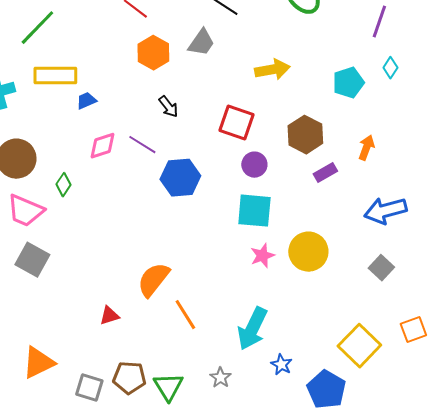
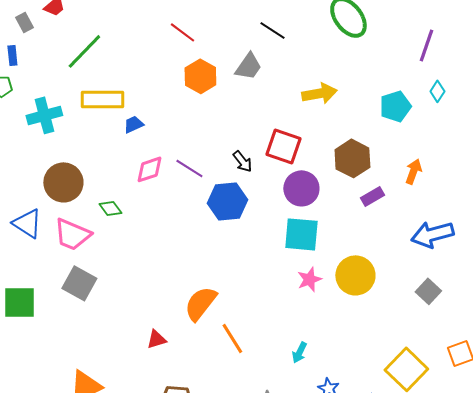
black arrow: (168, 107) -> (242, 161), moved
purple circle: (254, 165) -> (301, 188), size x1.4
green diamond: (63, 185) -> (110, 208), turned -70
cyan arrow: (252, 329) -> (299, 352), size x0.5

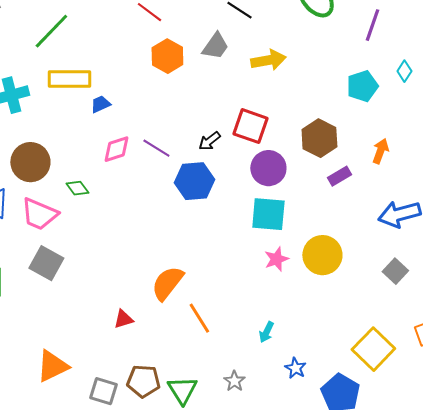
purple line: (426, 45) -> (372, 25), moved
yellow arrow: (319, 93) -> (268, 60), moved
black arrow: (242, 161) -> (209, 141), turned 90

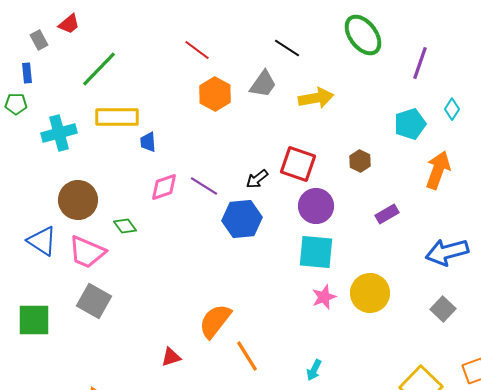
blue trapezoid: (100, 104) -> (148, 142), turned -70
brown hexagon: (319, 138) -> (360, 161), moved, size x0.6
orange arrow: (380, 151) -> (438, 170), moved, size x1.5

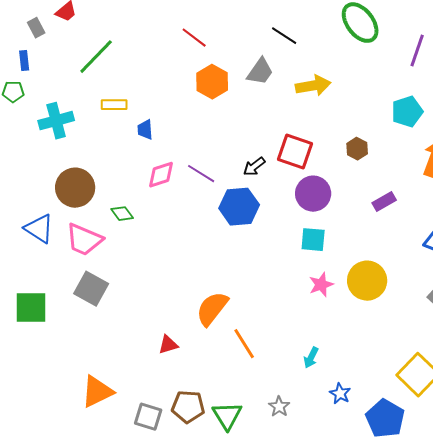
yellow rectangle: (117, 117) -> (114, 105), size x0.6
cyan square: (316, 252) -> (313, 240), size x0.7

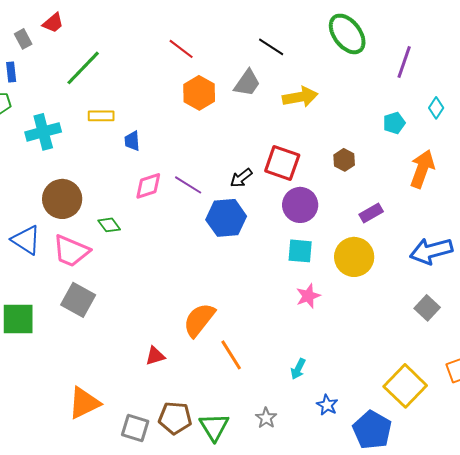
cyan pentagon: (407, 112) -> (394, 123), size x0.7
yellow circle: (367, 281) -> (354, 257), moved

